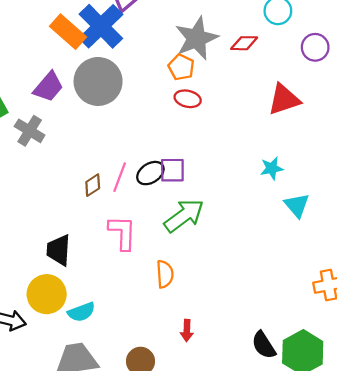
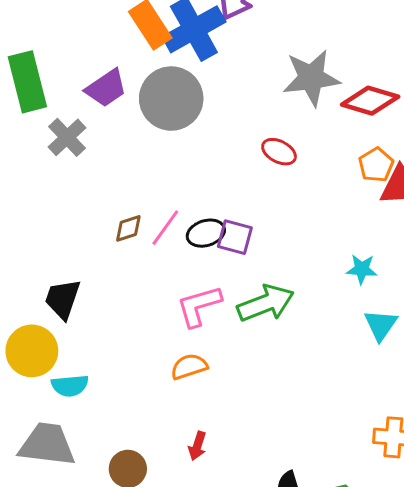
red diamond: (244, 43) -> (370, 101), size x1.5
orange pentagon: (181, 67) -> (376, 165), moved
green arrow: (184, 216) -> (266, 303), moved
pink L-shape: (122, 233) -> (199, 306), moved, turned -123
orange semicircle: (165, 274) -> (189, 367), turned -120

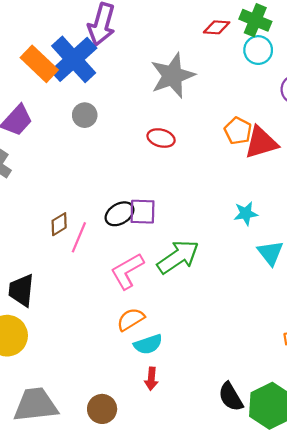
gray circle: (171, 99) -> (85, 115), moved, size x0.5
red diamond: (370, 101) -> (217, 27), moved, size x0.6
pink line: (165, 228) -> (79, 237), moved
cyan semicircle: (70, 386) -> (148, 344), moved

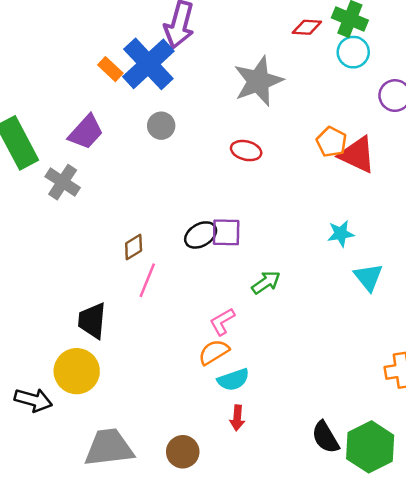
orange rectangle: (39, 64) -> (110, 69), size x0.6
red triangle: (261, 142) -> (357, 155), turned 42
pink line: (79, 237) -> (147, 280), moved
green arrow: (178, 257) -> (266, 282), size x0.6
pink L-shape: (127, 271) -> (222, 322), moved, size x0.7

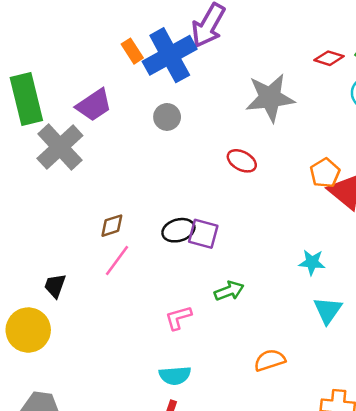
gray cross: (63, 182) -> (60, 147), size x1.4
black trapezoid: (92, 321) -> (55, 286), size x0.7
orange semicircle: (214, 352) -> (270, 360), moved

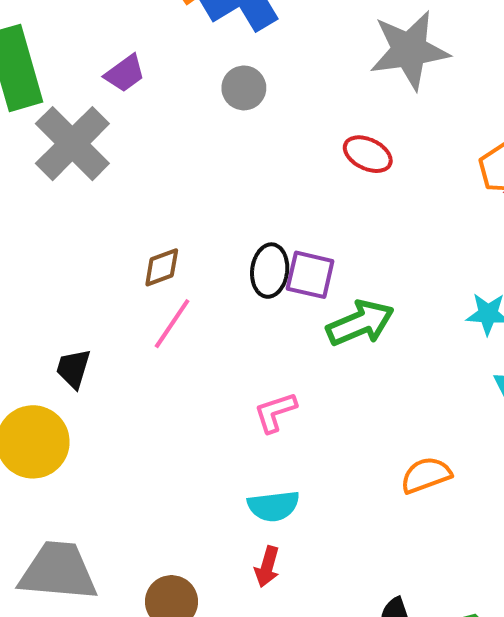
purple trapezoid: (94, 105) -> (125, 73), size x0.7
black ellipse: (178, 230) -> (270, 271), turned -64
green arrow: (229, 291) -> (360, 323), moved, size x1.4

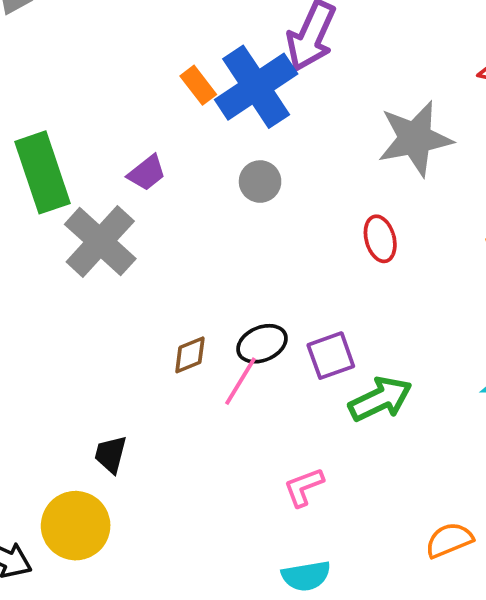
red ellipse: (368, 154) -> (380, 239), turned 51
black ellipse: (270, 271) -> (262, 344), moved, turned 63
purple square: (310, 275) -> (331, 356), turned -30
pink line: (172, 324) -> (240, 381), moved

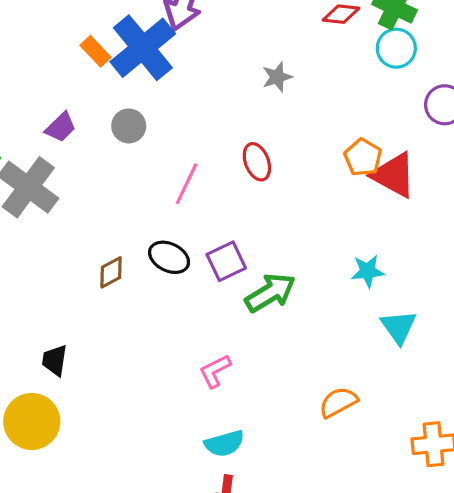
gray star: (415, 139) -> (277, 77), size x0.5
gray circle: (260, 182) -> (129, 126), moved
black ellipse: (262, 344) -> (169, 257), turned 54
pink line: (240, 381) -> (187, 184), moved

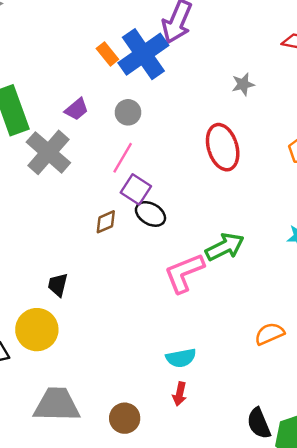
red ellipse: (257, 162) -> (223, 147), size x1.6
pink line: (187, 184) -> (123, 158), moved
purple square: (226, 261) -> (136, 189), moved, turned -36
pink L-shape: (215, 371) -> (184, 273), moved, size x1.6

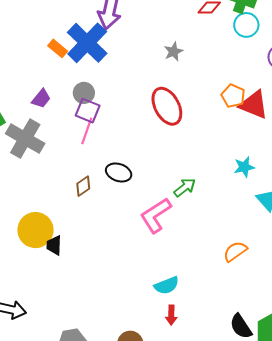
purple square: (136, 189) -> (88, 111), moved
green arrow: (225, 247) -> (185, 187), size x0.7
yellow circle: (37, 330) -> (35, 230), moved

